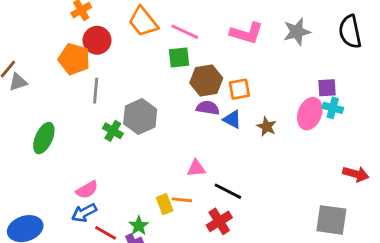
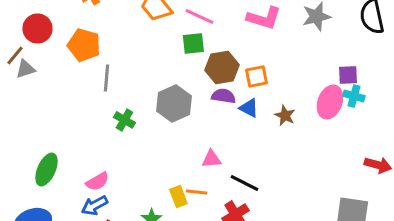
red circle: (97, 40) -> (38, 29), moved
gray hexagon: (140, 116) -> (174, 103), moved
green ellipse: (44, 138) -> (47, 169), moved

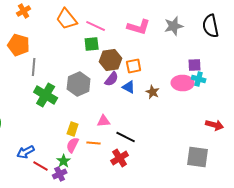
purple semicircle: (223, 96) -> (112, 79), turned 119
pink ellipse: (330, 102) -> (183, 83), turned 70
green cross: (124, 120) -> (46, 95), size x1.6
pink semicircle: (97, 181) -> (73, 145), moved, turned 147
yellow rectangle: (178, 196) -> (73, 129), moved, turned 40

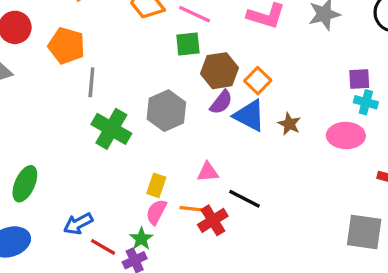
orange square: (134, 66) -> (258, 81), turned -35
pink ellipse: (183, 83) -> (346, 136), moved
blue triangle: (129, 87) -> (249, 116), size x1.5
red cross: (120, 158) -> (213, 220), moved

